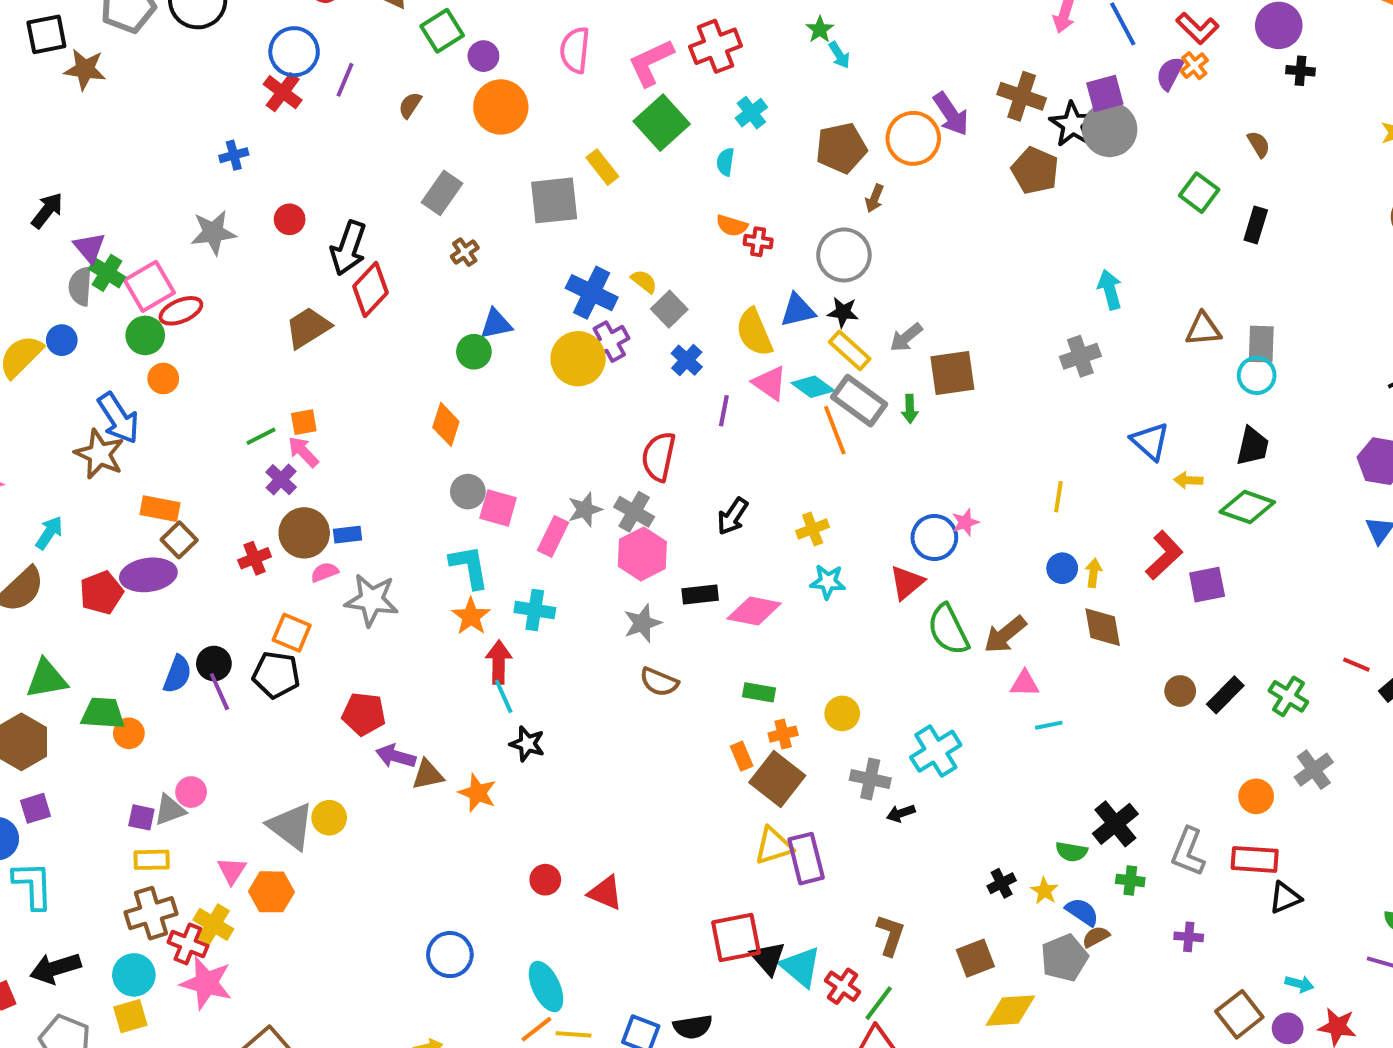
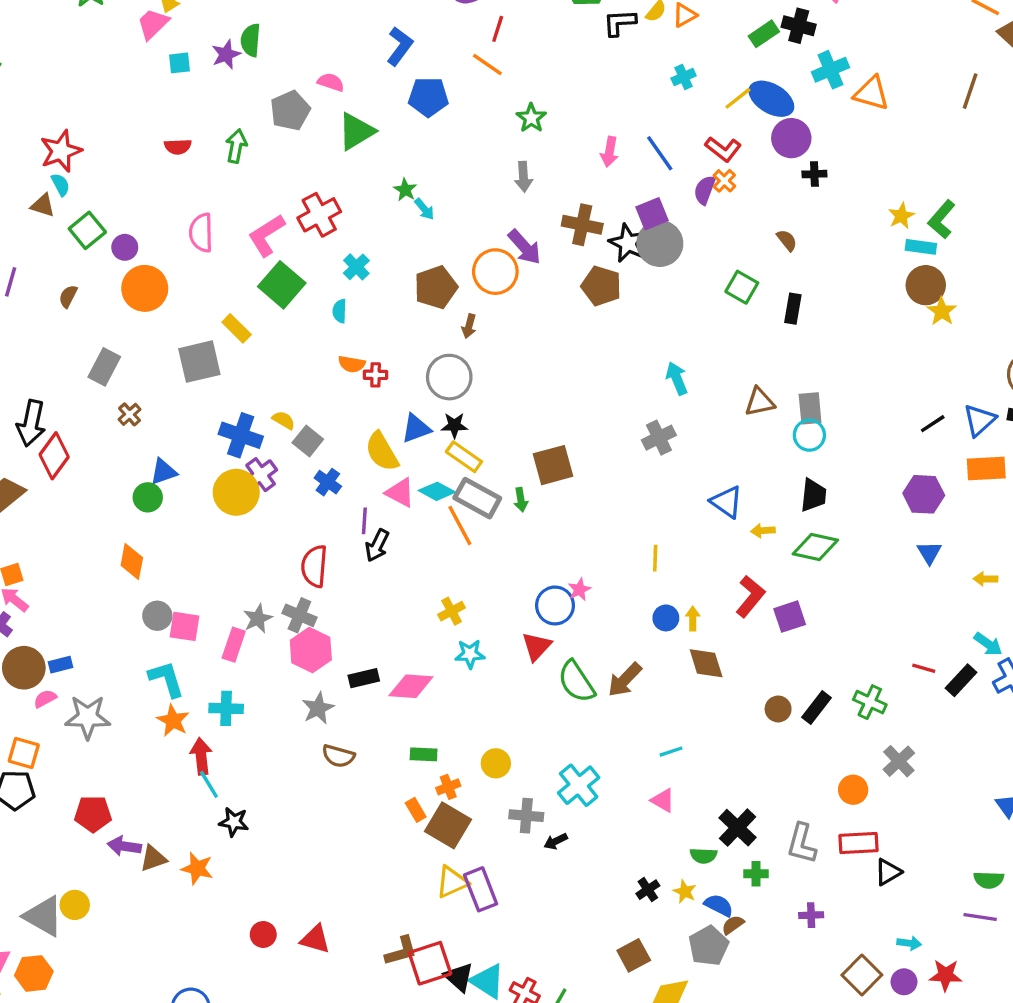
gray arrow: (906, 337) -> (523, 177), moved, turned -48
black arrow: (733, 516) -> (377, 545), moved
pink triangle: (1025, 684) -> (663, 800), moved, turned 36
brown L-shape: (890, 935) -> (401, 951), moved, turned 63

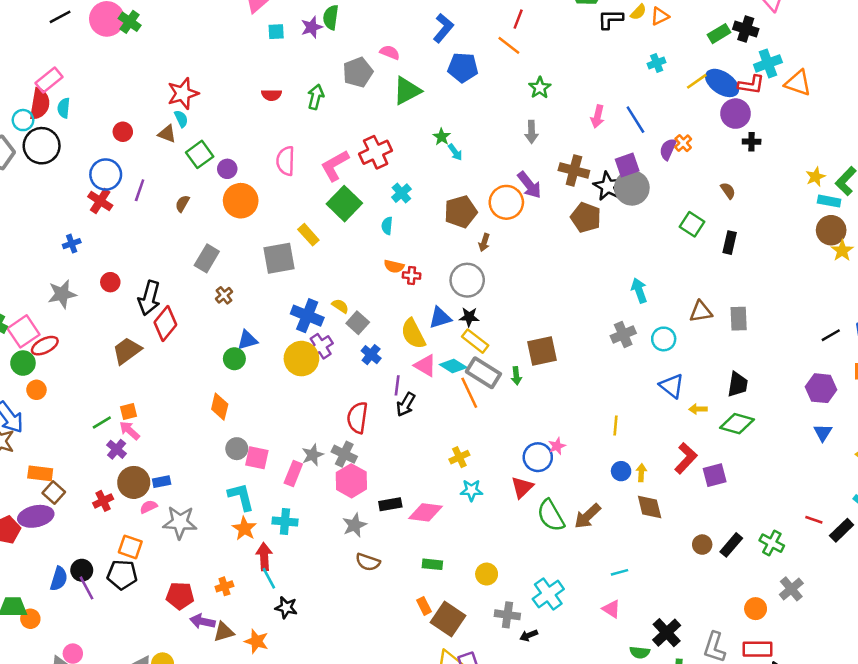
red L-shape: (723, 149) -> (751, 85), moved, turned -32
cyan circle: (809, 435) -> (664, 339), moved
orange cross: (448, 787) -> (224, 586), moved

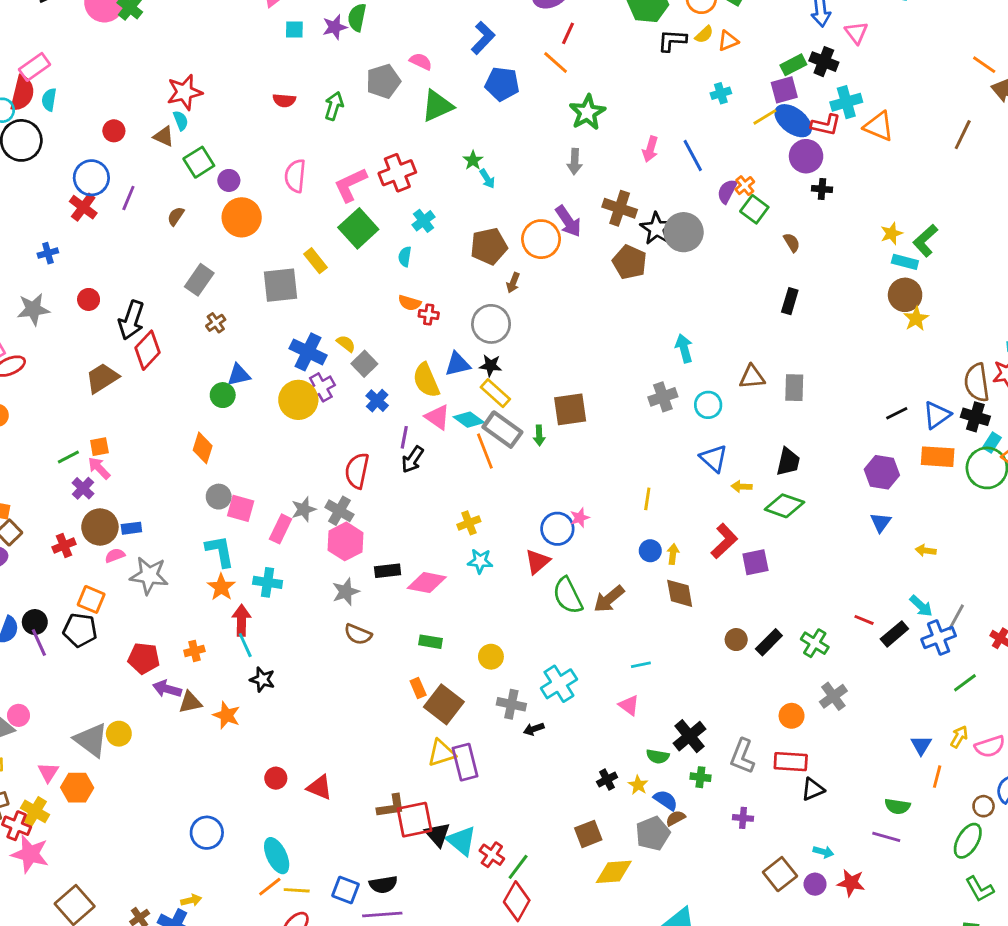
green star: (540, 88) -> (587, 112), size x1.4
purple square: (627, 165) -> (784, 90), moved
green square: (692, 224) -> (754, 209), moved

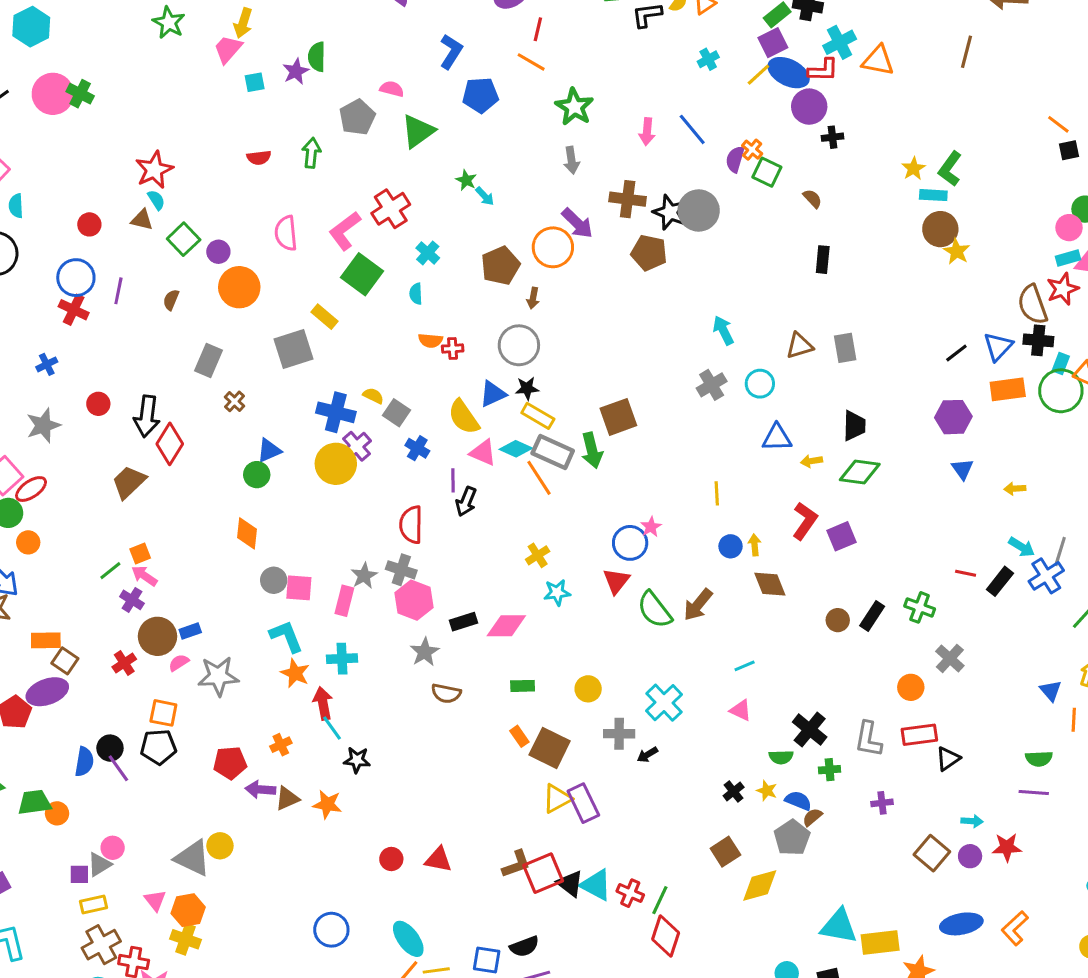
green arrow: (539, 435) -> (592, 450), size x1.6
blue triangle: (714, 458) -> (777, 438), turned -32
yellow cross: (35, 811) -> (185, 939), moved

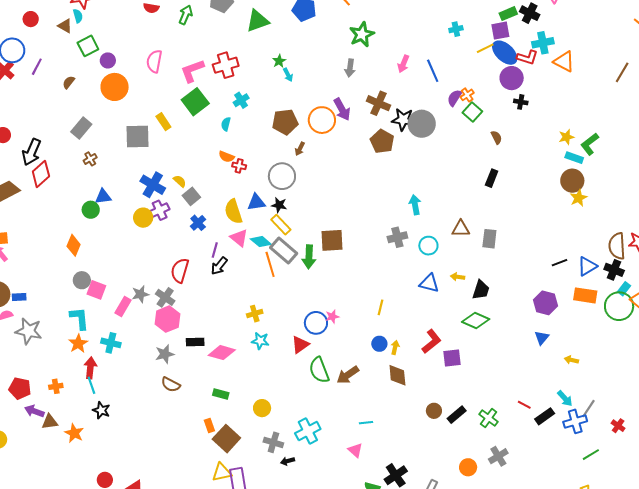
black star: (670, 212) -> (403, 120), turned -30
yellow arrow: (811, 461) -> (458, 277), moved
yellow circle: (336, 464) -> (143, 218), size x0.7

